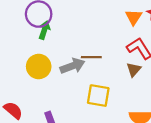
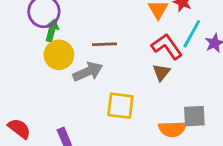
brown line: (91, 57) -> (105, 44), moved
yellow circle: (39, 67) -> (59, 55), moved

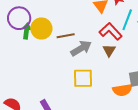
yellow circle: (59, 55) -> (41, 29), moved
gray arrow: (88, 72) -> (81, 48), moved

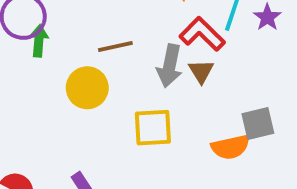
yellow circle: (41, 29) -> (87, 88), moved
gray arrow: (81, 48) -> (170, 66), moved, turned 135

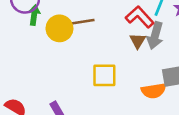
gray arrow: (170, 66) -> (155, 35), moved
yellow circle: (87, 88) -> (59, 28), moved

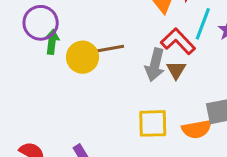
gray arrow: (155, 35) -> (155, 65), moved
yellow square: (104, 75) -> (153, 123), moved

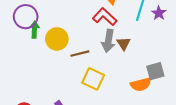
red L-shape: (178, 41) -> (105, 17), moved
brown line: (111, 49) -> (80, 54), moved
yellow square: (153, 123) -> (93, 79), moved, turned 30

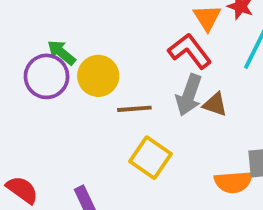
purple circle: (26, 17) -> (47, 76), moved
green arrow: (34, 30) -> (61, 53), turned -63
brown triangle: (124, 44) -> (215, 104), turned -48

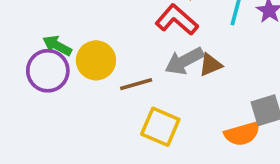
gray arrow: (189, 95) -> (184, 61), turned 54
brown triangle: (215, 104) -> (210, 65), turned -30

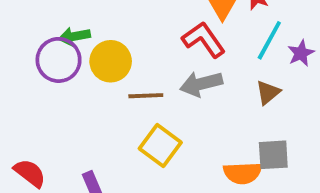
green arrow: (57, 46) -> (74, 36), turned -52
brown triangle: (210, 65) -> (268, 92), moved, turned -30

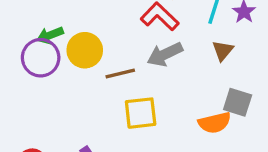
yellow square: (160, 145) -> (141, 113), turned -32
gray square: (273, 155) -> (238, 102), turned 32

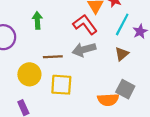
green arrow: (50, 35) -> (37, 20), moved, turned 98
yellow circle: (85, 50) -> (29, 74), moved

